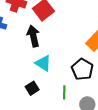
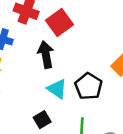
black pentagon: (82, 69) -> (88, 86), moved

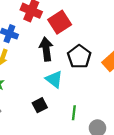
black pentagon: (88, 86) -> (79, 57), moved

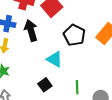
black arrow: (46, 49) -> (31, 30), moved

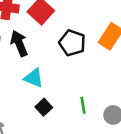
cyan triangle: (55, 59) -> (34, 78), moved

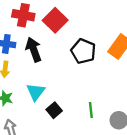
cyan triangle: (34, 78) -> (36, 92), moved, turned 42

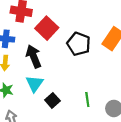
red square: (55, 20) -> (47, 28), moved
black arrow: (34, 50) -> (34, 56), moved

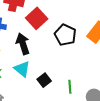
cyan triangle: (35, 84) -> (22, 69), turned -30
black square: (52, 100) -> (44, 80), moved

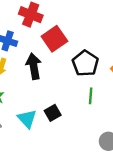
cyan triangle: (22, 69) -> (27, 119), moved
green line: (70, 87) -> (91, 96), moved

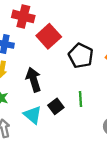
black arrow: (34, 66) -> (34, 80), moved
green line: (91, 96) -> (80, 99), moved

